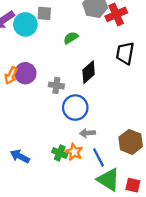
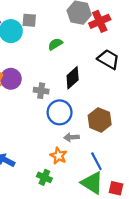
black trapezoid: (125, 53) -> (108, 59), turned 110
brown hexagon: (131, 142) -> (100, 120), moved
green cross: (60, 153) -> (44, 177), moved
blue line: (98, 157) -> (96, 161), moved

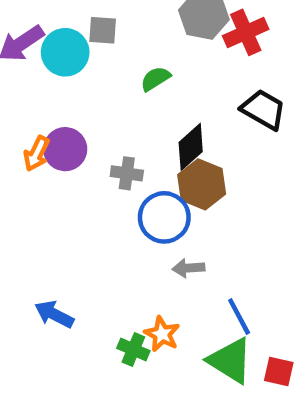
brown hexagon: (100, 120) -> (202, 184), moved
orange star: (58, 156) -> (162, 334), moved

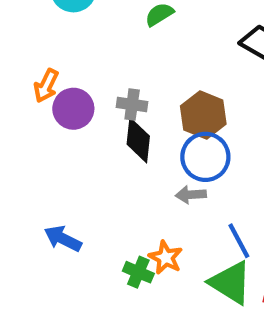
black diamond: (191, 147) -> (138, 140), moved, turned -42
purple circle: (65, 149) -> (73, 109), moved
blue circle: (164, 217) -> (205, 157), moved

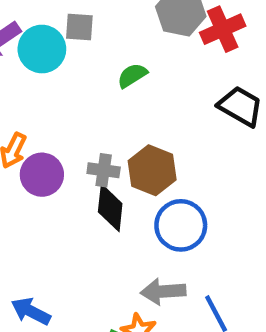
brown hexagon: (203, 115) -> (152, 170), moved
gray arrow: (191, 195) -> (163, 292), moved, size x1.4

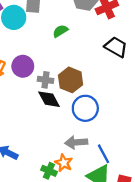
purple circle: (42, 175) -> (23, 66), moved
black diamond: (110, 208) -> (49, 99), turned -35

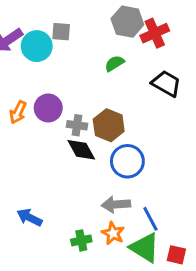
green semicircle: (60, 31) -> (114, 63), moved
orange star: (64, 163) -> (113, 233), moved
green cross: (49, 171) -> (81, 240), turned -35

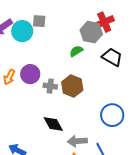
gray hexagon: (127, 22) -> (91, 32), moved
green semicircle: (114, 63) -> (76, 51), moved
black diamond: (81, 150) -> (53, 124), moved
blue circle: (127, 161) -> (112, 115), moved

